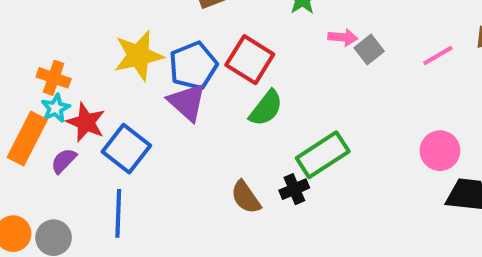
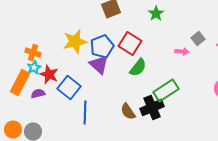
pink arrow: (343, 37) -> (182, 52), moved
gray square: (369, 49) -> (198, 39), moved
purple semicircle: (64, 161) -> (38, 94), turned 32
black cross: (294, 189) -> (152, 108), size x1.6
blue line: (118, 213) -> (85, 113), moved

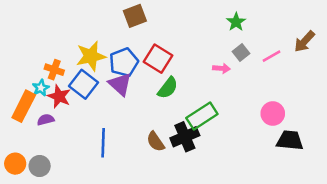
green star: (156, 14) -> (236, 22), moved
orange cross: (33, 53) -> (54, 70), moved
blue square: (69, 88) -> (84, 84), moved

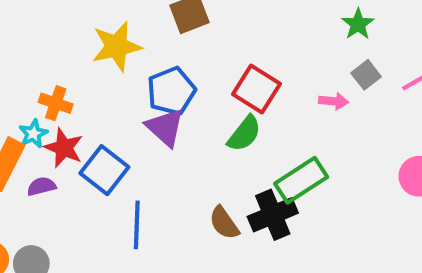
yellow star: (91, 56) -> (117, 46), moved
red square: (158, 59) -> (257, 89), moved
blue square: (84, 84) -> (104, 170), moved

